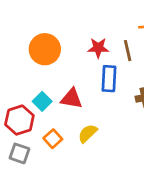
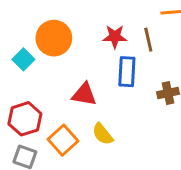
cyan square: (42, 101) -> (23, 59), moved
yellow semicircle: (88, 133) -> (103, 134), turned -85
orange square: (53, 139) -> (63, 140), size x1.4

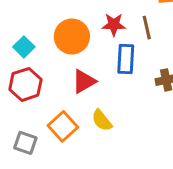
orange circle: (54, 38) -> (72, 37), moved
red triangle: (84, 94) -> (84, 81), turned -40
red hexagon: (25, 119) -> (25, 84), moved

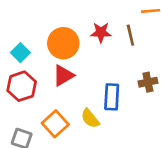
blue rectangle: (126, 59) -> (112, 97), moved
red triangle: (84, 81) -> (63, 75), moved

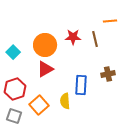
red hexagon: (22, 86) -> (15, 89), moved
yellow semicircle: (90, 118) -> (65, 101), turned 35

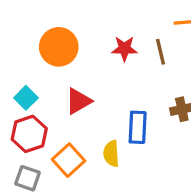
orange circle: (45, 45) -> (59, 47), moved
cyan square: (13, 52) -> (26, 98), moved

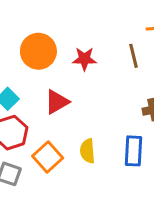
red star: (124, 49) -> (84, 59), moved
blue rectangle: (138, 127) -> (134, 151), moved

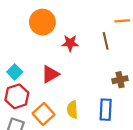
orange circle: (38, 51) -> (42, 22), moved

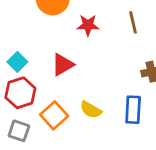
yellow semicircle: (72, 110) -> (91, 110), turned -56

